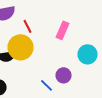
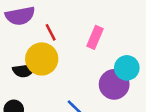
purple circle: (64, 75) -> (114, 84), moved, size x1.5

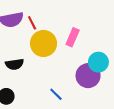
red line: (51, 32) -> (32, 23), moved
yellow circle: (42, 59) -> (44, 43), moved

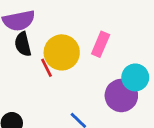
red line: (32, 23) -> (46, 68), moved
black semicircle: (15, 64) -> (23, 44), moved, turned 84

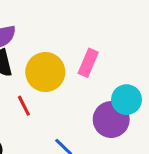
red line: (46, 68) -> (24, 106), moved

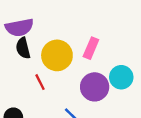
purple circle: (111, 120) -> (95, 87), moved

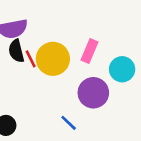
cyan circle: (121, 77) -> (122, 69), moved
red line: (40, 82) -> (31, 59), moved

